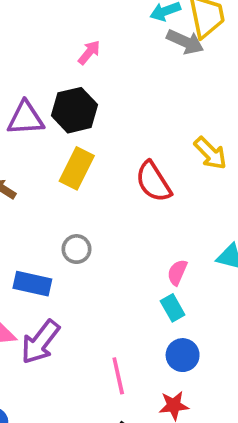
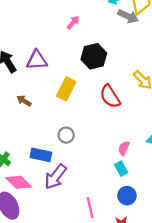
black hexagon: (75, 110) -> (94, 56), moved
purple arrow: (40, 342) -> (55, 177), moved

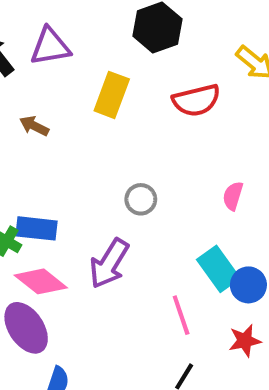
red semicircle: (110, 96) -> (196, 100), turned -65
gray circle: (66, 135) -> (141, 199), moved
blue rectangle: (41, 155) -> (36, 228), moved
cyan rectangle: (121, 169) -> (218, 269), moved, size x1.5

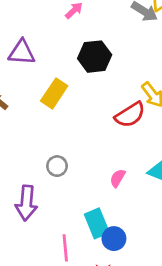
red semicircle: (196, 100) -> (130, 115), moved, turned -32
purple arrow: (109, 264) -> (26, 203), turned -40

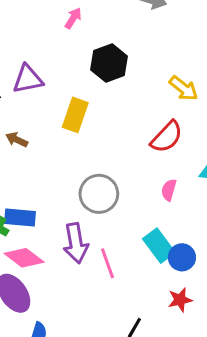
red semicircle: (130, 115) -> (167, 137), moved
gray circle: (57, 166) -> (99, 194), size x1.6
pink line: (65, 248) -> (108, 263), moved

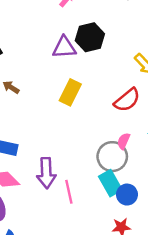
purple triangle: (28, 79) -> (64, 47), moved
yellow rectangle: (75, 115) -> (70, 92), moved
gray circle: (99, 194) -> (112, 157), moved

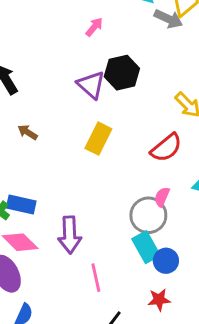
purple triangle: (64, 47) -> (91, 85), turned 45
pink line: (69, 192) -> (96, 278), moved

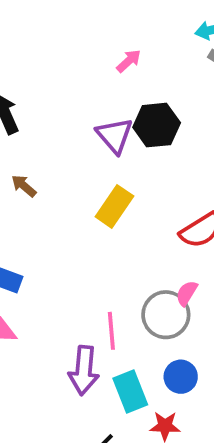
purple arrow: (70, 235) -> (84, 370), moved
cyan rectangle: (146, 247) -> (130, 391), moved
pink line: (96, 278) -> (111, 331), moved

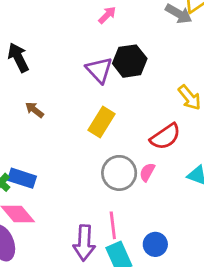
pink semicircle: (187, 293) -> (147, 172), moved
gray circle: (166, 315) -> (119, 173), moved
pink line: (111, 331) -> (113, 225), moved

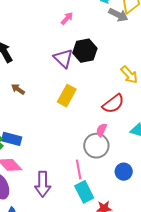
gray circle: (119, 173) -> (96, 146), moved
purple arrow: (84, 243) -> (43, 184), moved
blue circle: (155, 244) -> (124, 172), moved

